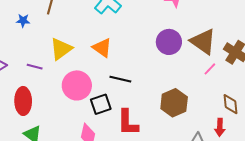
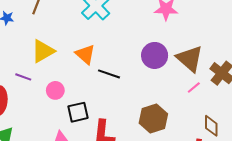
purple line: (35, 67) -> (23, 77), moved
black line: (120, 79) -> (109, 74), moved
pink circle: (77, 85) -> (55, 90), size x0.6

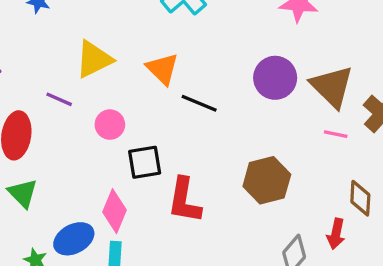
pink line: (194, 88) -> (336, 134), turned 48

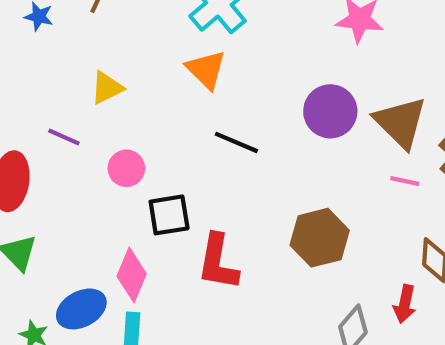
yellow triangle: (94, 59) -> (107, 88), size x0.7
orange triangle: (163, 69) -> (206, 70), moved

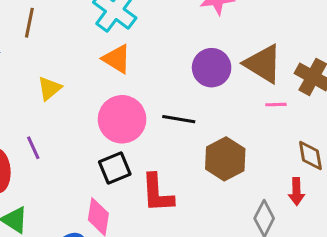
purple line: (64, 137) -> (33, 148), moved, turned 55
black line: (236, 142) -> (179, 119), moved
pink circle: (126, 168) -> (122, 119), moved, size x1.8

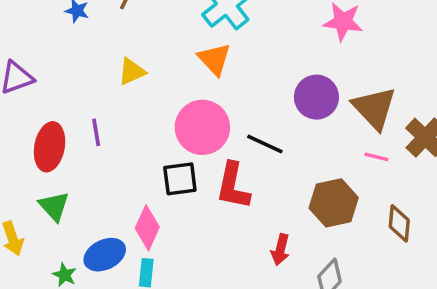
brown hexagon: (225, 159) -> (334, 203), moved
red arrow: (296, 192) -> (280, 250), moved
red L-shape: (157, 193) -> (233, 186), moved

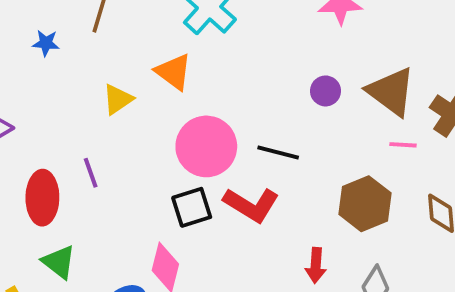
orange triangle: (214, 59) -> (174, 72), moved
purple circle: (316, 97) -> (325, 91), size x0.6
red L-shape: (233, 186) -> (251, 205), turned -60

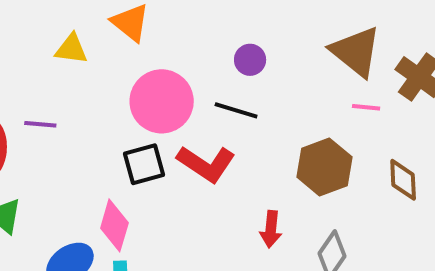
purple circle: (325, 91) -> (250, 60), moved
yellow triangle: (118, 99) -> (71, 49), turned 40
purple line: (91, 173) -> (40, 124), turned -68

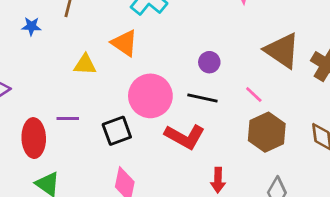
pink line: (366, 107) -> (254, 95), moved, turned 42
black square: (144, 164) -> (117, 131), moved
red arrow: (271, 229) -> (218, 180), moved

